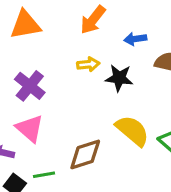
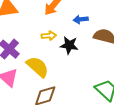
yellow semicircle: (132, 131) -> (38, 67), moved

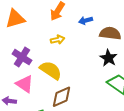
black star: (69, 45) -> (108, 58), moved, turned 30

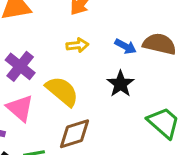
blue arrow: (86, 20) -> (126, 46), moved, turned -144
black star: (108, 58) -> (120, 84), moved

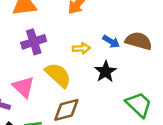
yellow arrow: (77, 45) -> (81, 48), moved
purple cross: (20, 66) -> (34, 42), moved, turned 30

